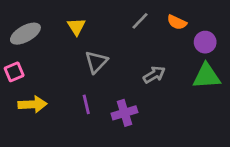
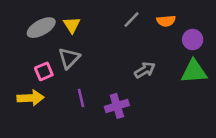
orange semicircle: (177, 22) -> (166, 21), turned -30
gray ellipse: (25, 34) -> (41, 28), moved
gray triangle: (96, 62) -> (69, 58), moved
pink square: (14, 72) -> (44, 71), moved

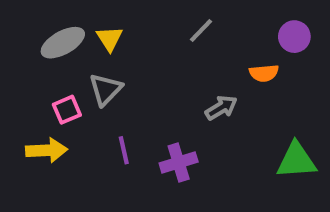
orange semicircle: (166, 21) -> (264, 73), moved
purple circle: (193, 40) -> (294, 37), moved
green triangle: (194, 71) -> (296, 160), moved

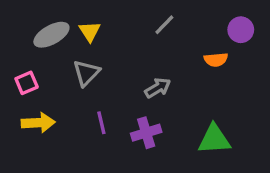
gray arrow: (221, 108) -> (158, 88), moved
pink square: (67, 110) -> (27, 83), moved
green triangle: (296, 160) -> (214, 139), moved

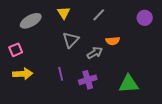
yellow triangle: (90, 31) -> (64, 13), moved
orange semicircle: (216, 60) -> (113, 41), moved
gray triangle: (86, 73) -> (71, 40), moved

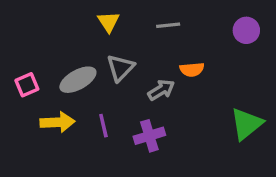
gray line: (99, 15) -> (168, 25), turned 40
gray ellipse: (31, 21) -> (78, 80), moved
yellow arrow: (23, 74) -> (58, 122), moved
green triangle: (129, 84) -> (246, 124), moved, turned -35

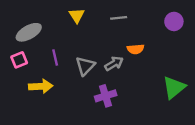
gray triangle: (120, 68) -> (85, 66), moved
gray ellipse: (78, 80) -> (29, 32), moved
purple line: (103, 126) -> (55, 57), moved

